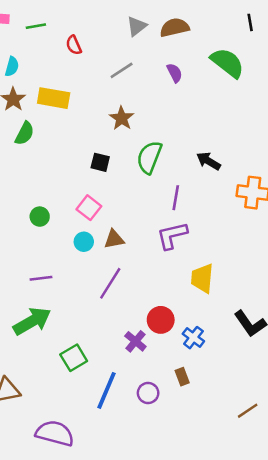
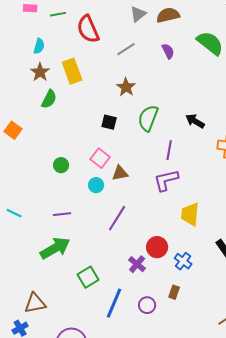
red semicircle: (74, 45) -> (88, 29), size x1.8
yellow rectangle: (54, 98) -> (72, 71), turned 60
brown triangle: (114, 239) -> (120, 173), moved
brown rectangle: (182, 377) -> (174, 292), turned 40

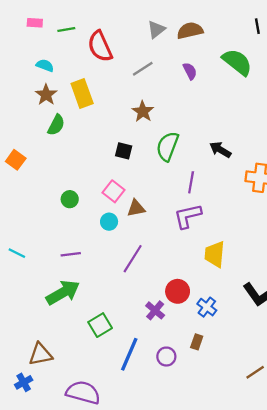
cyan semicircle: (39, 46) -> (45, 65), turned -84

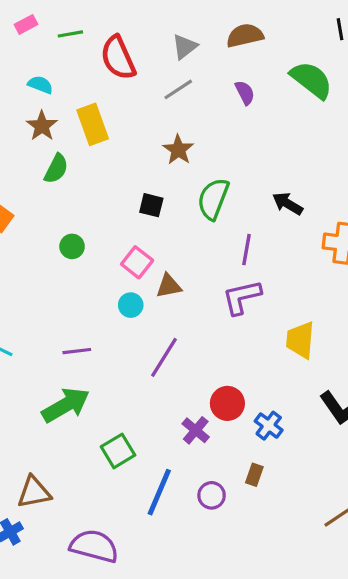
pink rectangle: (35, 23) -> (26, 24), turned -32
gray triangle: (156, 29) -> (185, 47), moved
green circle: (70, 199) -> (72, 246), moved
yellow trapezoid: (215, 254) -> (300, 340), moved

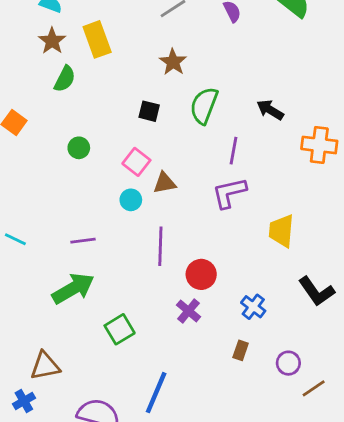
purple line: (164, 357) -> (160, 246), turned -30
red circle: (227, 403) -> (201, 274), moved
blue line: (159, 492) -> (156, 393), moved
purple circle: (212, 495) -> (288, 363), moved

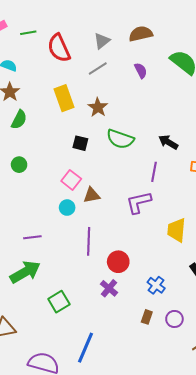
yellow rectangle: (97, 39) -> (64, 98), moved
green semicircle: (204, 106) -> (120, 139), turned -92
green circle: (79, 148) -> (19, 165), moved
purple line: (234, 151) -> (154, 172), moved
purple circle: (288, 363) -> (174, 319), moved

